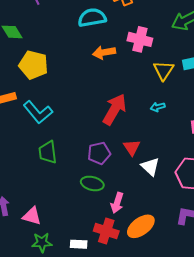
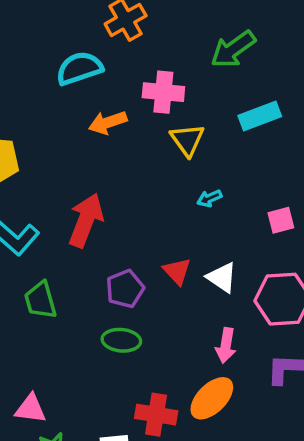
yellow triangle: (164, 70) -> (187, 140), moved
red arrow: (115, 109) -> (86, 220), moved
white triangle: (150, 167) -> (222, 277), moved
pink arrow: (117, 203) -> (226, 345), moved

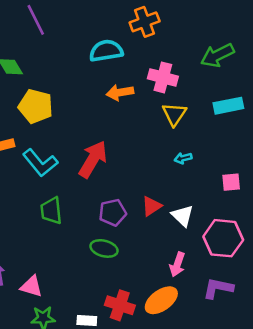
red triangle: (177, 271) -> (152, 206), turned 30

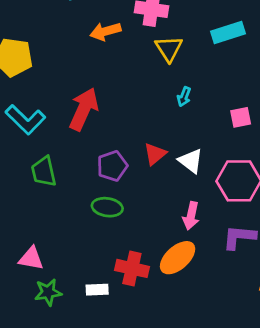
cyan arrow: (183, 158) -> (184, 97), turned -48

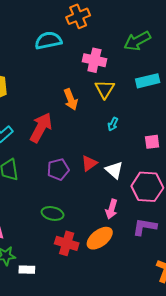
orange arrow: (105, 31) -> (71, 99), moved, turned -100
green ellipse: (107, 207) -> (53, 213), moved
white rectangle: (97, 290) -> (27, 270), moved

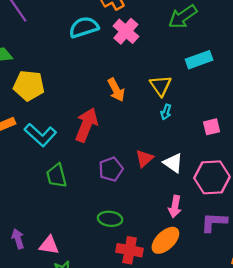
pink cross: (94, 60) -> (126, 31), moved, turned 35
yellow triangle: (105, 89) -> (161, 86), moved

